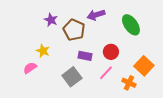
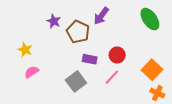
purple arrow: (96, 15) -> (101, 16), turned -36
green ellipse: (131, 25) -> (150, 19), moved
yellow star: (43, 51) -> (25, 50), moved
orange cross: (129, 83) -> (157, 93), moved

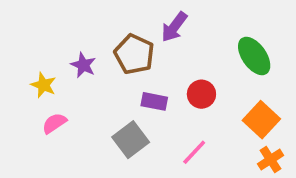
green ellipse: (150, 19) -> (254, 56), moved
purple star: (54, 21) -> (83, 65), moved
pink line: (112, 77) -> (194, 152), moved
orange cross: (157, 93) -> (270, 160), turned 32

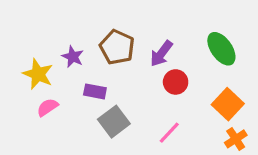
purple arrow: (174, 27) -> (161, 54), moved
yellow star: (43, 85) -> (38, 74), size x1.4
purple rectangle: (154, 101) -> (95, 91), moved

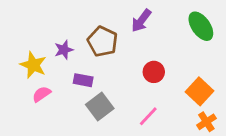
green ellipse: (221, 49) -> (201, 26), moved
purple arrow: (161, 54) -> (141, 21), moved
purple star: (73, 57) -> (64, 50), turned 30

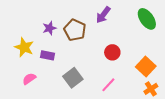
purple star: (64, 50) -> (49, 28), moved
purple rectangle: (83, 80) -> (47, 55), moved
pink semicircle: (42, 94) -> (29, 79), moved

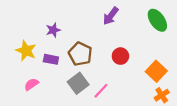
brown pentagon: (75, 30) -> (80, 54), moved
pink line: (108, 85) -> (101, 91), moved

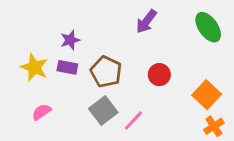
purple rectangle: (51, 59) -> (67, 67), moved

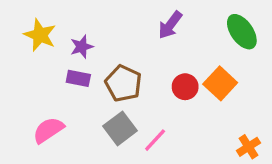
yellow star: (34, 67) -> (40, 35), moved
orange square: (207, 95) -> (220, 83), moved
pink semicircle: (41, 112) -> (48, 130), size x1.4

